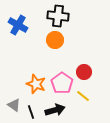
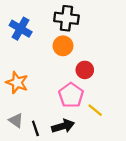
red circle: (84, 72) -> (85, 70), moved
orange star: (36, 84) -> (17, 83), moved

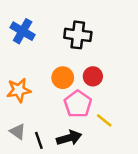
black cross: (66, 18) -> (78, 35), moved
orange circle: (63, 46) -> (63, 78), moved
orange star: (17, 83) -> (19, 90), turned -30

